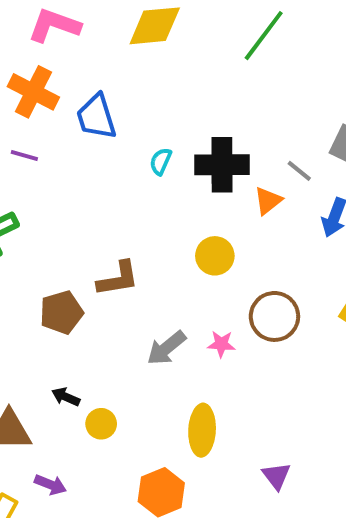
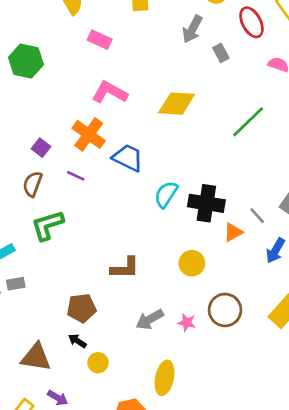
blue trapezoid: (96, 117) -> (128, 158), turned 124
cyan semicircle: (161, 161) -> (166, 194), size x1.5
brown pentagon: (61, 312) -> (82, 308), moved

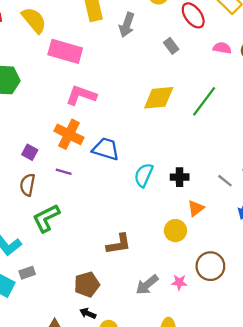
gray arrow: (192, 29) -> (127, 25), moved
pink rectangle: (100, 40) -> (65, 51), size x1.6
yellow diamond: (177, 104) -> (159, 98), moved
black cross: (206, 203) -> (180, 177), size x0.6
orange triangle: (233, 232) -> (196, 208), moved

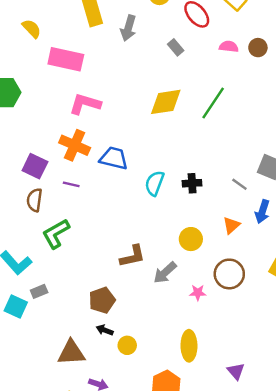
yellow semicircle: (34, 20) -> (32, 29), size x0.7
purple square: (30, 152) -> (35, 166), size x1.5
orange triangle: (196, 208) -> (231, 225), moved
gray arrow: (147, 285) -> (165, 273), moved

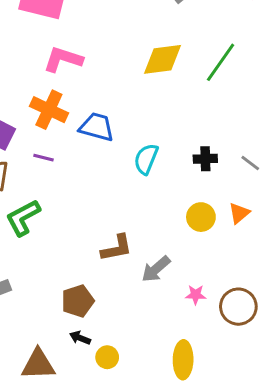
black cross: (192, 183) -> (205, 159), moved
yellow circle: (191, 239) -> (201, 217), moved
brown circle: (229, 274) -> (238, 307), moved

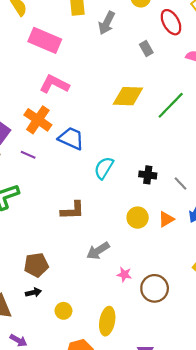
brown L-shape: (117, 248) -> (73, 210), moved
black arrow: (80, 338) -> (33, 292), turned 136
yellow circle: (107, 357) -> (63, 311), moved

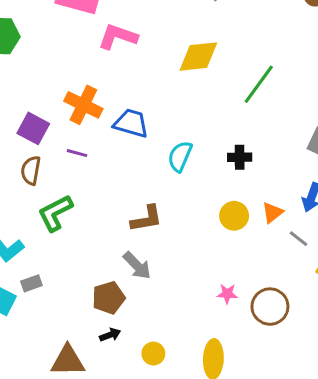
pink L-shape: (54, 84) -> (118, 37), moved
green line: (171, 105) -> (259, 84), moved
gray line: (181, 183) -> (299, 239), moved
gray arrow: (98, 251) -> (137, 266), moved, turned -95

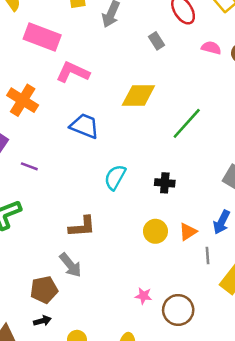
orange cross: (83, 105) -> (23, 100), moved
blue trapezoid: (131, 123) -> (85, 126), moved
gray line: (299, 239) -> (207, 256), turned 42

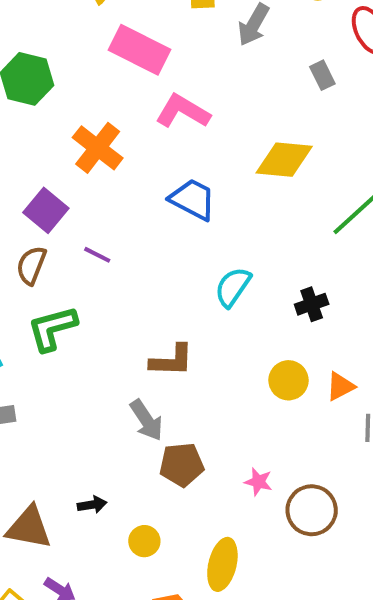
black cross: (165, 183) -> (312, 304), turned -30
brown pentagon: (44, 290) -> (182, 465), moved

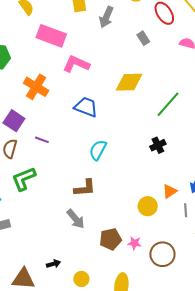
cyan semicircle: (233, 287) -> (98, 150), moved
black cross: (312, 304) -> (158, 145), moved
yellow circle: (288, 380) -> (148, 206), moved
brown pentagon: (182, 465) -> (111, 239), moved

